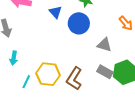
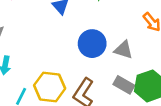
blue circle: (79, 23) -> (92, 44), moved

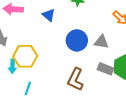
yellow hexagon: (50, 87) -> (25, 56), moved

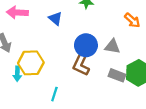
brown L-shape: (75, 79) -> (81, 63), moved
cyan line: (28, 88) -> (54, 94), moved

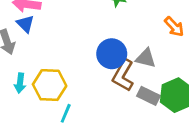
blue triangle: (55, 18) -> (25, 24), moved
yellow hexagon: (31, 63) -> (50, 85), moved
brown L-shape: (81, 63) -> (123, 75), moved

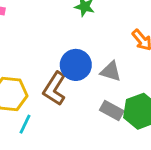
brown L-shape: (123, 75) -> (55, 89), moved

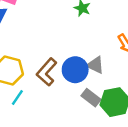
blue circle: (76, 65) -> (75, 70), moved

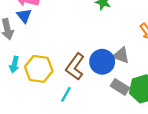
cyan line: (17, 97) -> (66, 94), moved

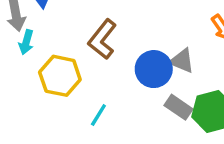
cyan arrow: (14, 65) -> (26, 42), moved
brown L-shape: (75, 67) -> (102, 39), moved

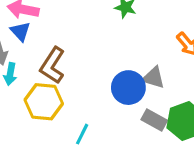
brown L-shape: (102, 39) -> (52, 65), moved

